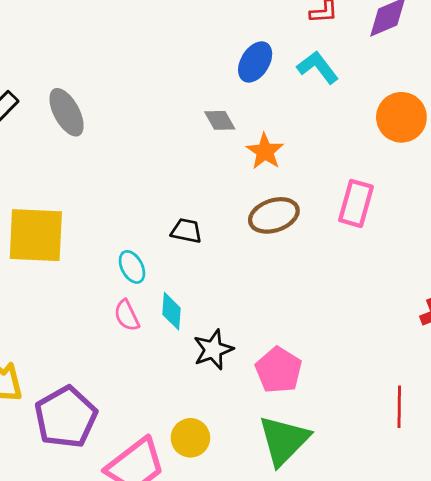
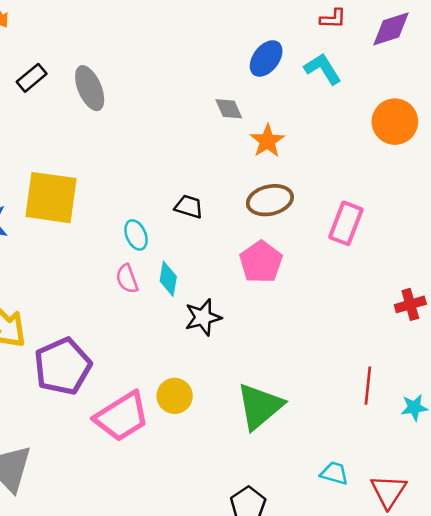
pink rectangle: (356, 203) -> (346, 223), moved
pink pentagon: (279, 370) -> (261, 262), moved

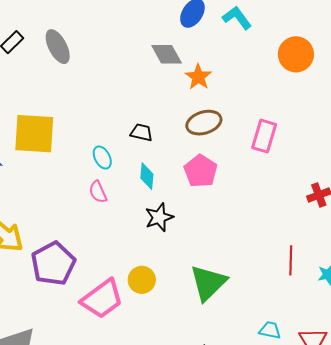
gray diamond: (229, 109) -> (167, 54), size x1.4
cyan diamond: (168, 279) -> (147, 176), moved

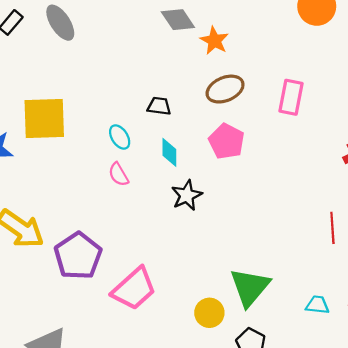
yellow circle: (142, 280) -> (209, 313), moved
green triangle: (208, 283) -> (250, 287), moved

